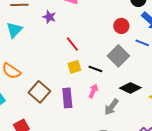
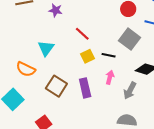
cyan triangle: (14, 30) -> (46, 48), moved

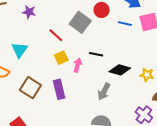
gray square: (130, 39) -> (80, 22), moved
black line: (109, 55) -> (96, 54), moved
pink arrow: (110, 77) -> (78, 65), moved

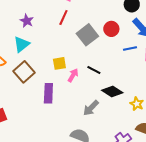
purple star: (29, 12) -> (27, 21), moved
blue line: (125, 24) -> (130, 48), turned -40
red line: (56, 35) -> (63, 18), moved, turned 56
brown square: (30, 88) -> (24, 72), moved

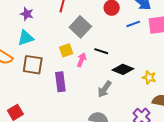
gray square: (87, 35) -> (80, 27), moved
cyan triangle: (22, 44) -> (26, 38), turned 30
brown square: (24, 72) -> (33, 65), turned -30

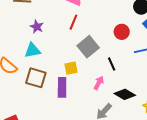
black line: (101, 51) -> (112, 64), moved, turned 40
pink arrow: (81, 60) -> (99, 83), moved
purple rectangle: (60, 82) -> (62, 87), moved

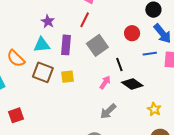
yellow square: (71, 68) -> (68, 77), moved
purple rectangle: (62, 87) -> (66, 45), moved
black diamond: (125, 94) -> (132, 84), moved

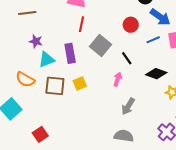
purple star: (48, 21) -> (36, 41), moved
black diamond: (132, 84) -> (156, 74), moved

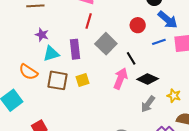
black diamond: (156, 74) -> (148, 79), moved
pink arrow: (118, 79) -> (120, 78), size x1.5
gray arrow: (128, 106) -> (148, 104), moved

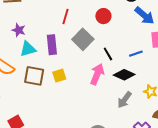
red circle: (138, 25) -> (103, 16), moved
blue line: (159, 42) -> (136, 54), moved

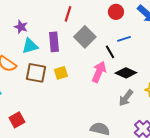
red circle: (103, 16) -> (116, 12), moved
blue line: (136, 54) -> (124, 39), moved

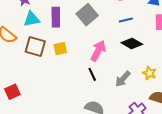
black line: (110, 52) -> (92, 74), moved
black diamond: (126, 73) -> (132, 44), moved

